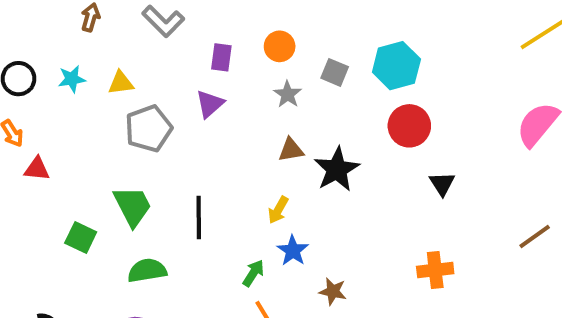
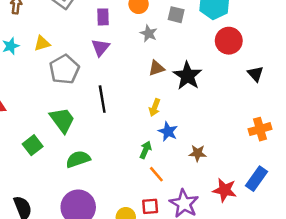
black line: (199, 217) -> (102, 99), moved
green square: (81, 238) -> (33, 145), turned 36

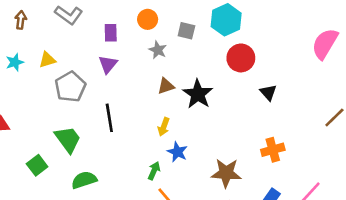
brown star: (198, 153) -> (226, 173), moved, size x1.6

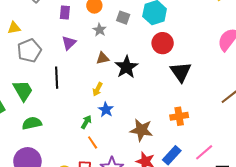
purple triangle: (108, 64) -> (69, 43), moved
black triangle: (268, 93) -> (181, 72), size x1.6

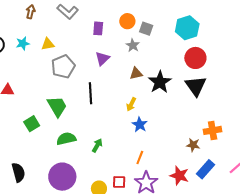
gray square: (123, 18) -> (146, 29), moved
black triangle: (181, 72) -> (196, 86), moved
green arrow: (86, 122) -> (97, 145), moved
brown star: (141, 130) -> (193, 145), moved, size x0.6
orange line: (93, 142) -> (140, 158), moved, turned 56

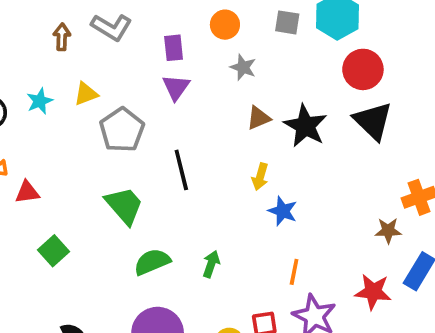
brown arrow: (31, 12) -> (62, 37), moved
gray square: (146, 29) -> (287, 22), moved
purple triangle: (102, 59) -> (176, 87), moved
green square: (32, 124) -> (54, 251), moved

